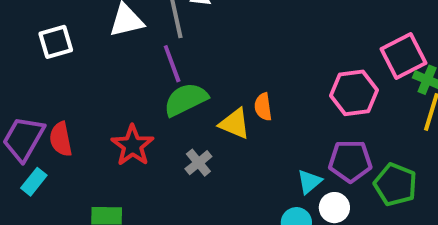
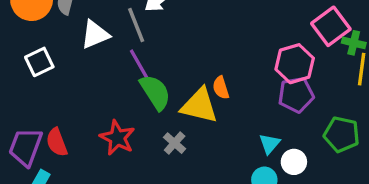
green semicircle: (186, 99) -> (155, 92), turned 93
yellow triangle: (235, 124) -> (199, 106), size x1.4
purple pentagon: (350, 161) -> (296, 95), moved

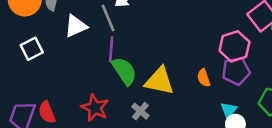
purple line: (139, 64) -> (111, 49), turned 35
orange semicircle: (221, 88) -> (204, 78), moved
cyan triangle: (269, 144) -> (229, 110), moved

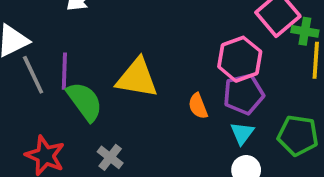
gray line: (108, 18) -> (33, 75), moved
yellow triangle: (160, 81) -> (137, 78), moved
cyan triangle: (229, 110) -> (242, 133), moved

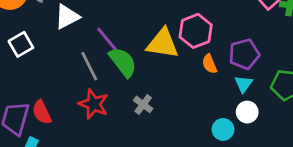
pink hexagon: (240, 59) -> (196, 31), moved
purple line: (64, 71) -> (107, 39), turned -40
gray line: (33, 75) -> (89, 66), moved

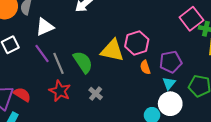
purple line: (107, 39) -> (42, 53), moved
red semicircle: (42, 112) -> (22, 95), turned 144
white circle: (247, 112) -> (170, 104), size x1.5

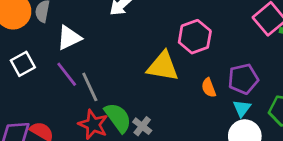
pink hexagon: (137, 43) -> (195, 37), moved
green semicircle: (83, 62) -> (118, 118), moved

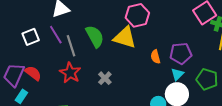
pink hexagon: (195, 37) -> (137, 15), moved
white square: (23, 64) -> (31, 37), moved
green semicircle: (118, 118) -> (95, 36), moved

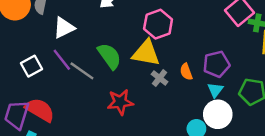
gray line: (71, 46) -> (82, 71), turned -30
red semicircle: (33, 73) -> (40, 110), size x1.4
red star: (70, 73) -> (120, 102), moved, turned -30
gray cross: (105, 78) -> (160, 78), moved

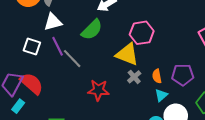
white triangle: (64, 28) -> (53, 22), moved
green semicircle: (109, 56) -> (92, 30), moved, turned 70
white square: (31, 66) -> (32, 47), turned 36
cyan triangle: (215, 90) -> (161, 95), moved

